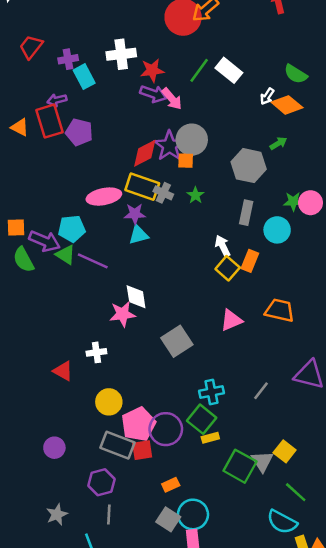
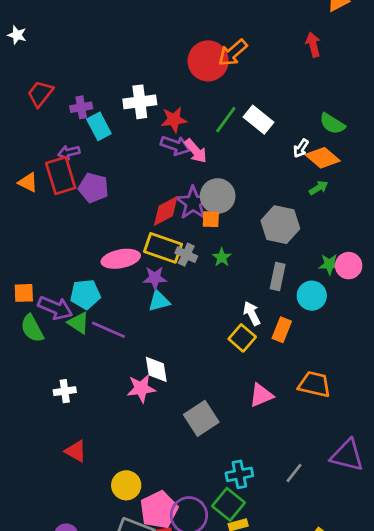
green arrow: (278, 143) -> (319, 188), moved
yellow square: (228, 268) -> (242, 338), moved
white cross: (96, 352) -> (65, 391), moved

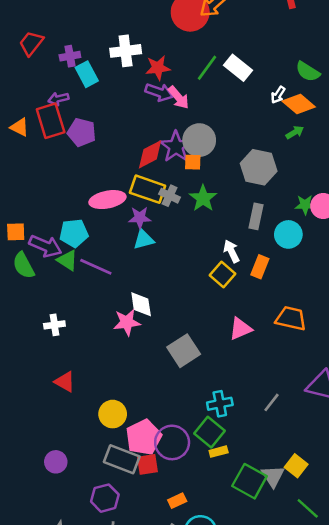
green star: (222, 257) -> (203, 198), size x1.5

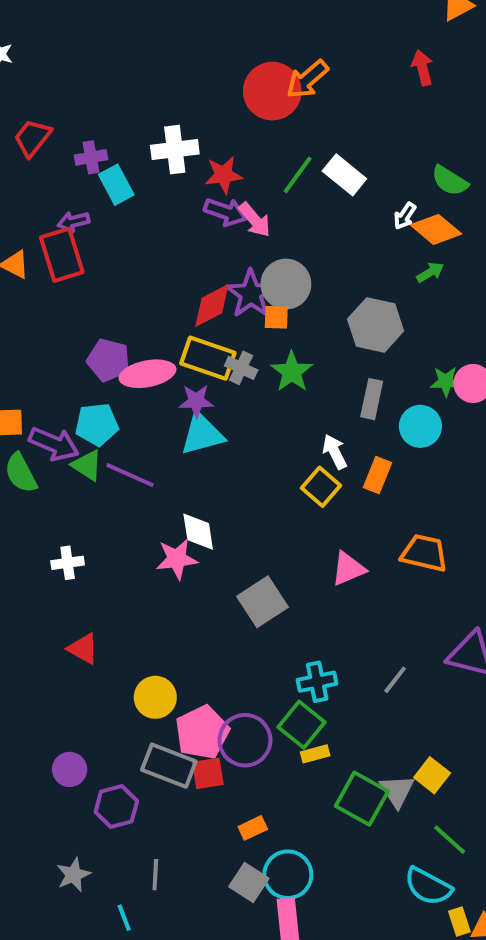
purple pentagon: (82, 132) -> (109, 360), moved
cyan triangle: (144, 240) -> (202, 434), size x1.4
purple hexagon: (105, 498) -> (116, 806), moved

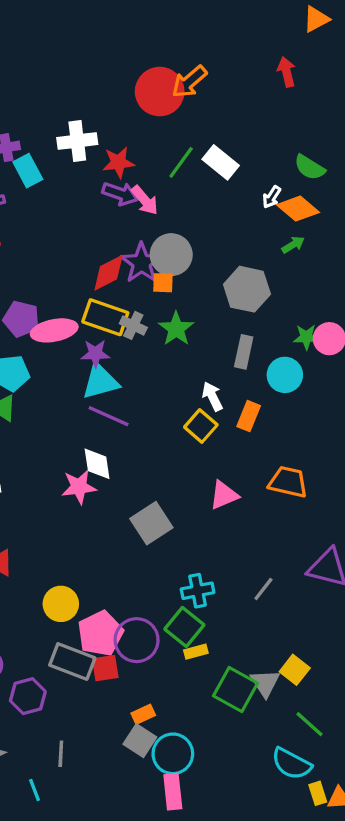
purple line: (130, 475) -> (109, 416), moved
gray square: (249, 882) -> (140, 741), moved

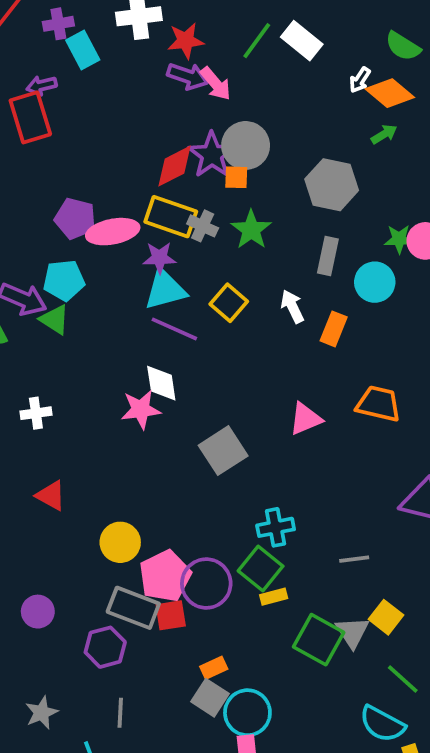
yellow square: (201, 426) -> (229, 303), moved
gray line: (263, 589) -> (354, 559), moved, turned 45
purple hexagon: (28, 696) -> (105, 647), moved

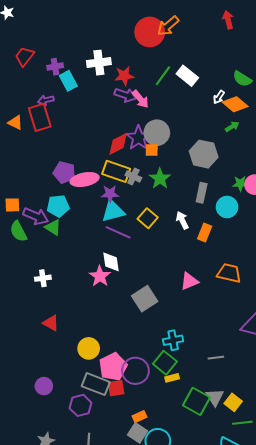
pink star: (141, 409) -> (100, 276), turned -30
yellow square: (386, 617) -> (233, 402), moved
green line: (403, 679) -> (242, 423), turned -48

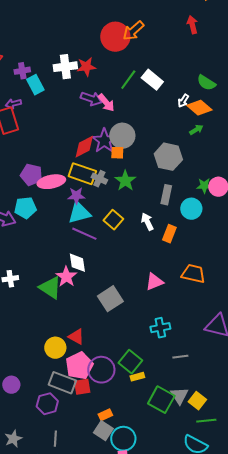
red star: (124, 76) -> (86, 67), moved
green triangle: (53, 227) -> (50, 288), moved, size x1.4
red triangle: (51, 323) -> (76, 337), moved
cyan cross: (173, 340) -> (160, 328), moved

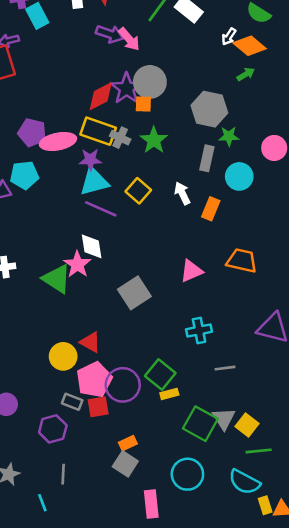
green star: (204, 186) -> (229, 136), moved
gray rectangle: (62, 383) -> (72, 402), size x0.6
cyan circle: (123, 439) -> (187, 474), moved

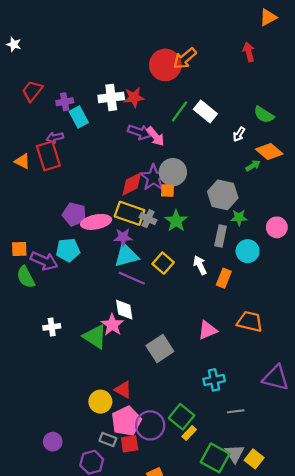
orange diamond: (250, 46) -> (269, 152), moved
yellow rectangle: (169, 394) -> (189, 433), turned -32

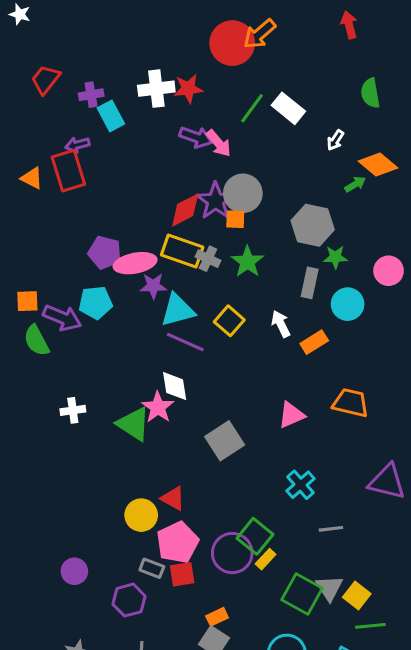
green semicircle: (264, 115) -> (370, 93), moved, turned 48
purple star: (123, 237) -> (153, 286), moved
orange rectangle: (224, 278) -> (314, 342), turned 36
cyan cross: (214, 380) -> (301, 485), turned -30
purple circle: (150, 425) -> (232, 553), moved

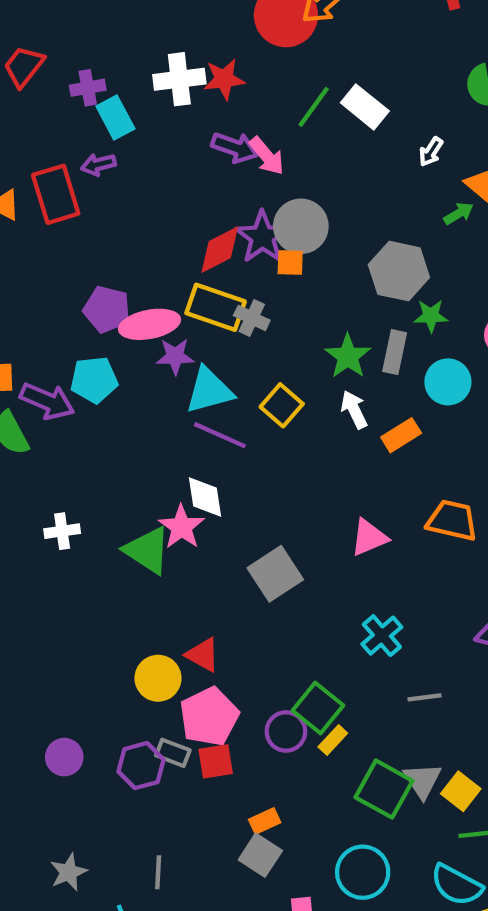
purple arrow: (77, 145) -> (98, 164), moved
green star: (247, 262) -> (348, 356), moved
purple circle: (232, 553) -> (286, 731), size x0.7
purple hexagon: (129, 600) -> (141, 766), moved

